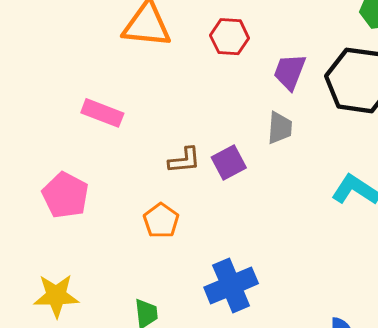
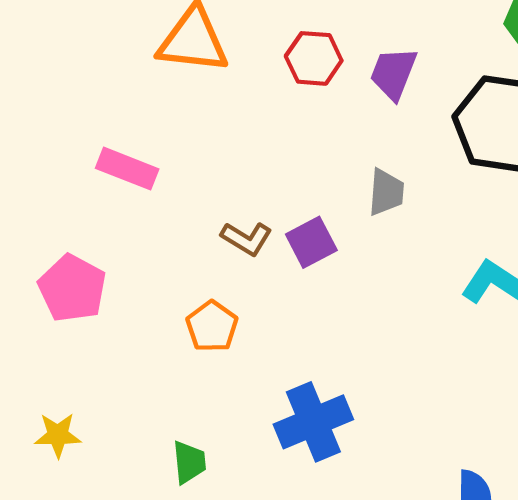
purple trapezoid: (290, 72) -> (393, 73), moved
brown L-shape: (184, 160) -> (247, 239), turned 36
yellow star: (56, 296) -> (58, 435), size x0.7

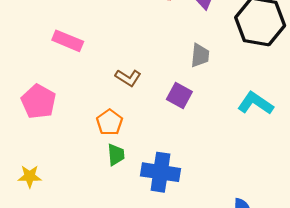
purple square: (311, 242) -> (179, 95), moved, turned -35
blue cross: (313, 422) -> (161, 172), turned 30
green trapezoid: (189, 462) -> (116, 155), moved

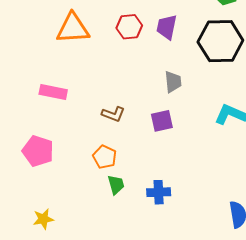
purple square: (179, 95) -> (162, 121), turned -30
blue cross: (161, 172) -> (159, 192), size x0.7

